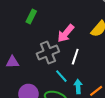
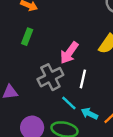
cyan arrow: (78, 86) -> (89, 114), turned -56

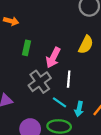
green rectangle: (27, 37) -> (27, 48), moved
cyan arrow: (89, 114) -> (79, 109), turned -96

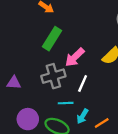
green rectangle: (27, 48) -> (52, 39), size x1.5
cyan line: (59, 102) -> (66, 103), turned -56

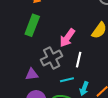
green rectangle: (52, 39) -> (32, 25), moved
purple triangle: (14, 83) -> (32, 74), moved

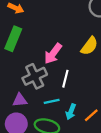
purple triangle: (32, 74) -> (20, 100), moved

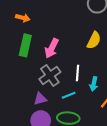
pink arrow: (53, 54) -> (52, 48), moved
cyan arrow: (71, 112) -> (94, 84), moved

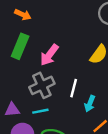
cyan line: (69, 95) -> (40, 111), moved
purple triangle: (40, 99) -> (12, 110), moved

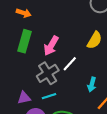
white line: (74, 88) -> (70, 64), moved, turned 35

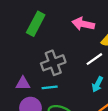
pink arrow: (51, 46) -> (83, 24), moved, turned 60
white line: (70, 64) -> (94, 59), moved

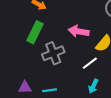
gray cross: (53, 63) -> (53, 53), moved

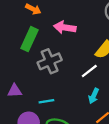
pink arrow: (79, 31) -> (65, 27), moved
purple triangle: (25, 87) -> (15, 91), moved

